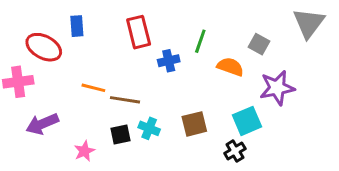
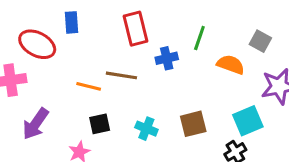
brown line: (125, 100) -> (121, 75), moved
purple arrow: (42, 124) -> (36, 124), turned -32
black square: (121, 134) -> (100, 124), moved

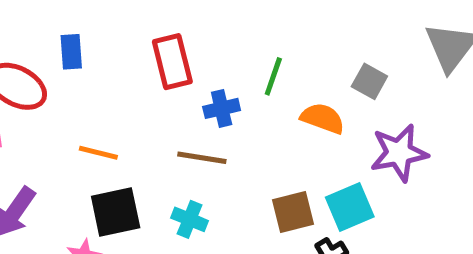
brown line: (121, 75) -> (202, 158), moved
black square: (100, 124) -> (116, 212), size x1.5
brown square: (193, 124) -> (293, 212), moved

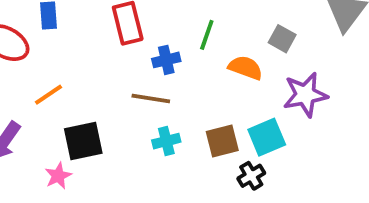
orange line: (98, 153) -> (49, 95), moved, turned -48
cyan cross: (190, 219) -> (166, 141), moved, turned -36

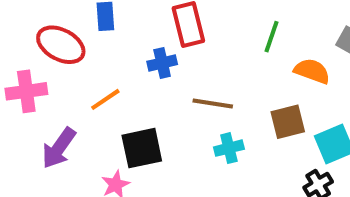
blue cross: (166, 60) -> (162, 63), moved
brown square: (222, 141) -> (288, 122), moved

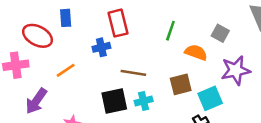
black square: (142, 148) -> (114, 101), moved

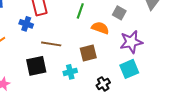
blue cross: (101, 47) -> (26, 24), turned 32
cyan square: (210, 98) -> (129, 69), moved
cyan cross: (144, 101) -> (70, 72), moved

